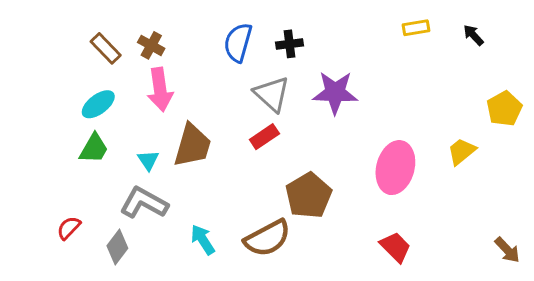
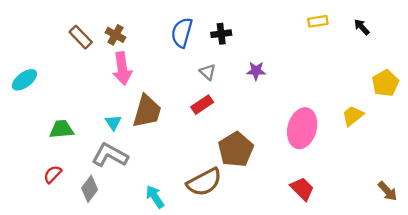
purple star: (335, 93) -> (256, 71), size x0.6
gray triangle: (272, 94) -> (208, 72), size x0.6
cyan ellipse: (98, 104) -> (24, 80), moved
green trapezoid: (94, 148) -> (62, 129), moved, turned -125
cyan arrow: (203, 240) -> (155, 197), moved

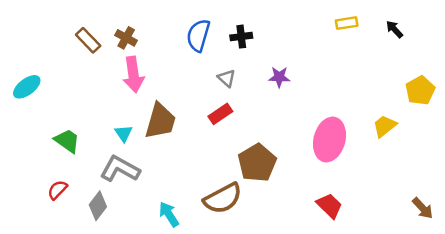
green trapezoid: (62, 129) -> (67, 141), turned 40

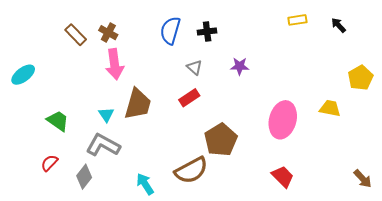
yellow trapezoid: (385, 126) -> (330, 108), turned 50

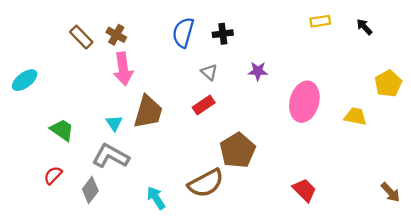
pink ellipse: (283, 120) -> (304, 102), moved

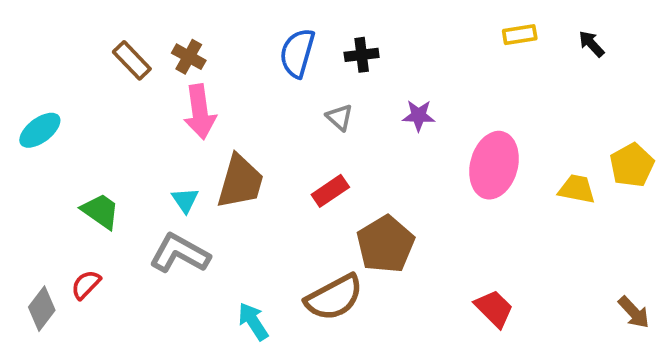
yellow pentagon: (388, 84) -> (632, 165), moved
red rectangle: (204, 105) -> (330, 191), moved
gray diamond: (90, 190) -> (42, 309), moved

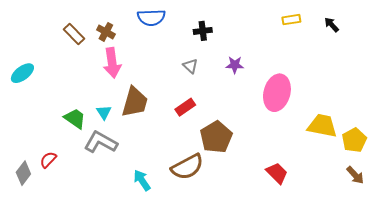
blue semicircle: (297, 53) -> (151, 17), moved, turned -108
yellow pentagon: (632, 165) -> (354, 140), moved
yellow trapezoid: (577, 189) -> (322, 126), moved, size x1.4
green trapezoid: (101, 211) -> (75, 118), moved

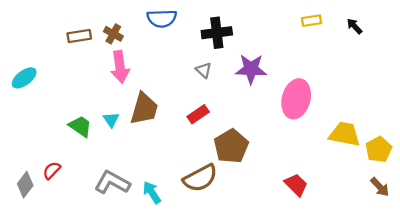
black cross: (203, 31) -> (217, 33), size x1.5
brown rectangle: (74, 34) -> (79, 36), turned -55
purple star: (235, 65) -> (251, 69), size x1.6
gray L-shape: (101, 142) -> (112, 182), moved

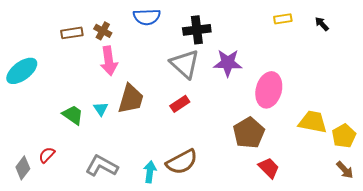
gray triangle: (204, 70) -> (185, 64), size x2.0
cyan ellipse: (24, 78) -> (22, 71), size x1.4
brown pentagon: (231, 146) -> (249, 133), moved
cyan arrow: (152, 192) -> (150, 172), moved, turned 40

